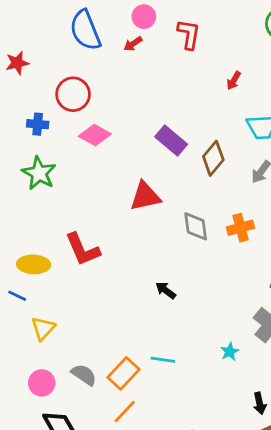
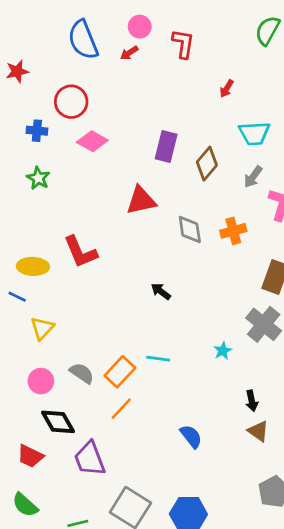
purple rectangle: (171, 141) -> (166, 146), turned 64
green star: (39, 173) -> (38, 178), size x0.7

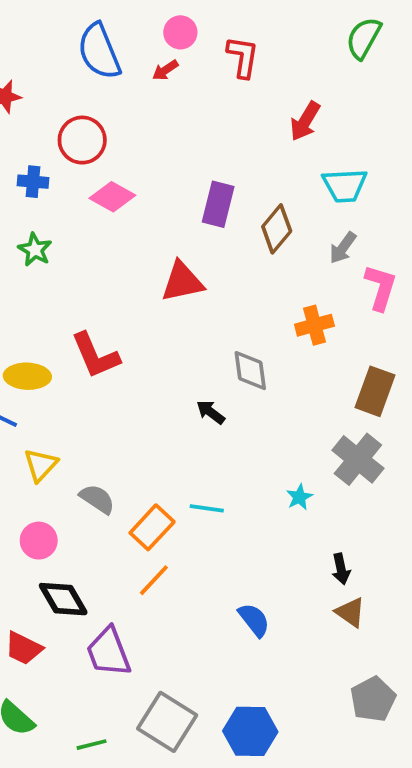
red arrow: (227, 89) -> (305, 121), size x1.5
gray diamond: (190, 230) -> (250, 371), moved
gray semicircle: (82, 373) -> (97, 499), moved

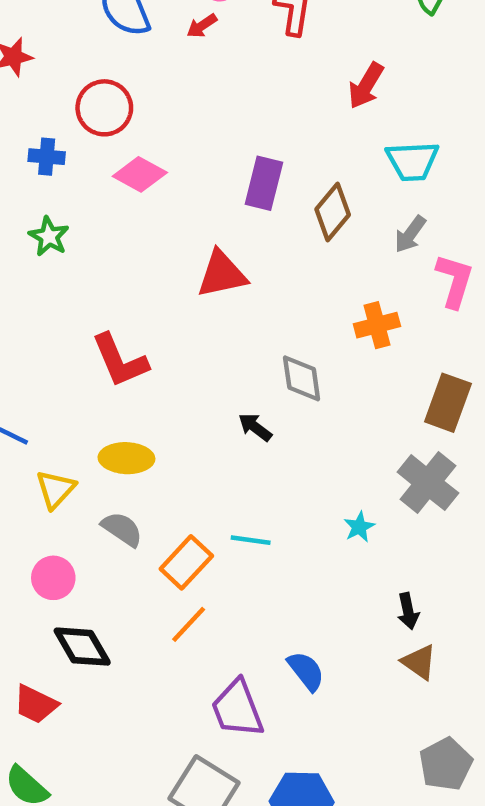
yellow ellipse: (27, 376) -> (126, 458), moved
purple trapezoid: (109, 652) -> (237, 709), moved

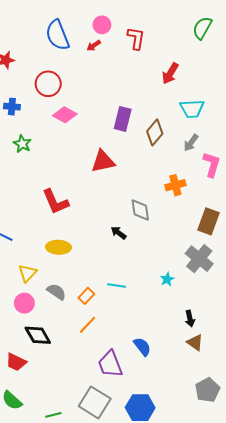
blue cross: (47, 157) -> (12, 107), moved
yellow triangle: (56, 489) -> (27, 273), moved
gray semicircle: (122, 529) -> (56, 292), moved
orange rectangle: (186, 562) -> (86, 296), size x0.7

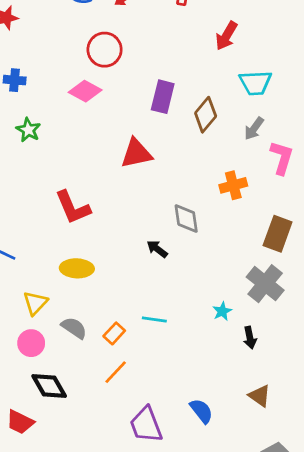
red circle: (48, 84) -> (105, 50), moved
black arrow: (190, 319) -> (250, 338), moved
blue semicircle: (142, 347) -> (201, 411), moved

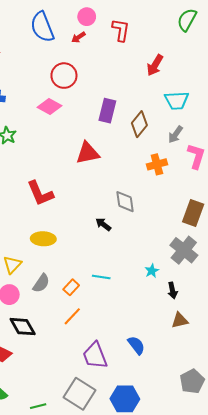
orange cross: (233, 185) -> (157, 164), moved
gray semicircle: (74, 328) -> (41, 283), turned 90
brown triangle: (260, 396) -> (180, 320), moved, turned -48

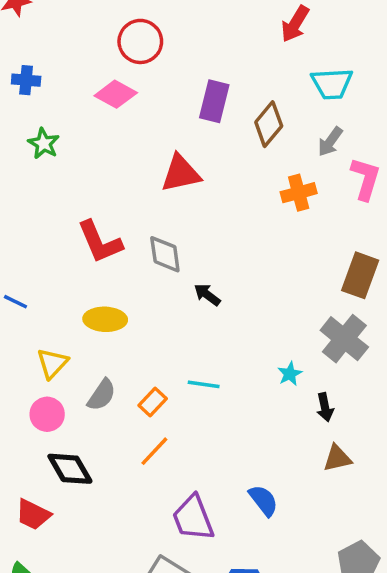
gray diamond: (125, 202) -> (165, 254), moved

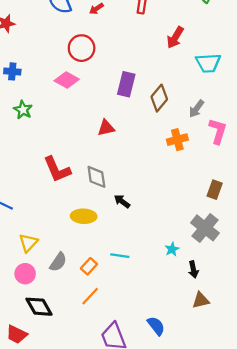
cyan trapezoid: (332, 84) -> (208, 63), moved
red triangle: (181, 173) -> (106, 128), size x0.7
brown rectangle: (360, 275) -> (215, 190), size x0.7
yellow ellipse: (105, 319) -> (84, 216), moved

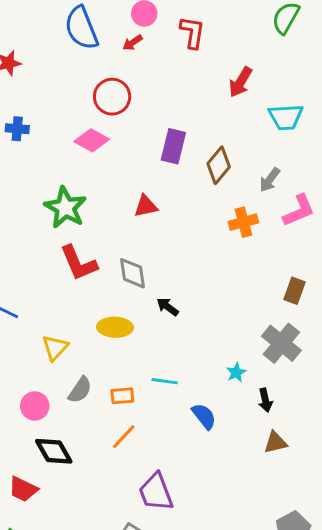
green star: (23, 110) -> (65, 208), moved, size x1.6
pink L-shape: (218, 131) -> (299, 210), turned 50
yellow triangle: (28, 243) -> (55, 348), moved
orange rectangle: (89, 266) -> (122, 396), turned 42
blue semicircle: (156, 326) -> (204, 416), moved

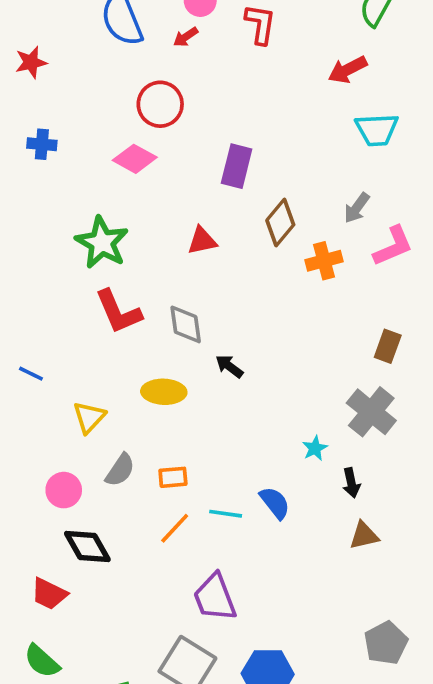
red arrow: (241, 82) -> (348, 70), moved, turned 32
brown diamond: (219, 165) -> (280, 223), moved
cyan line: (165, 381) -> (226, 514), moved

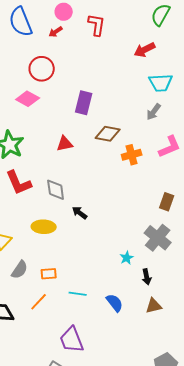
gray arrow: (357, 208) -> (154, 112), moved
brown diamond: (280, 223) -> (108, 134), turned 60
blue semicircle: (275, 503) -> (115, 303), moved
orange line: (175, 528) -> (39, 302), moved

